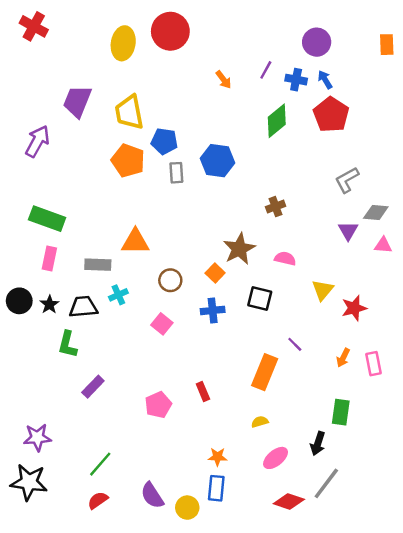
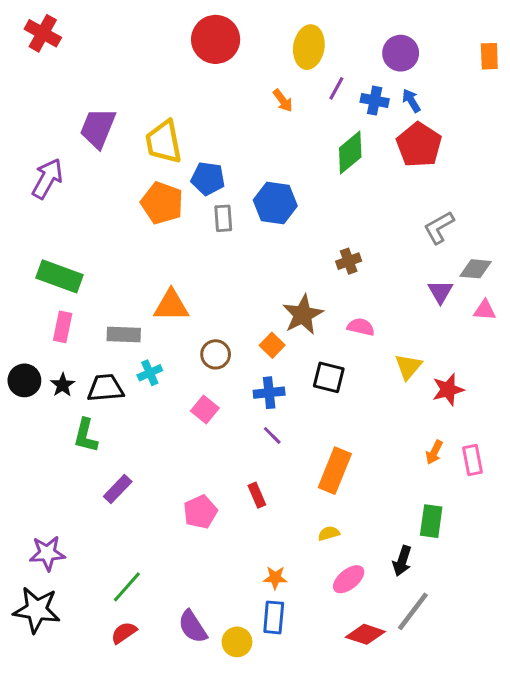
yellow ellipse: (123, 43) -> (309, 47), moved
purple line: (295, 344) -> (272, 435), moved

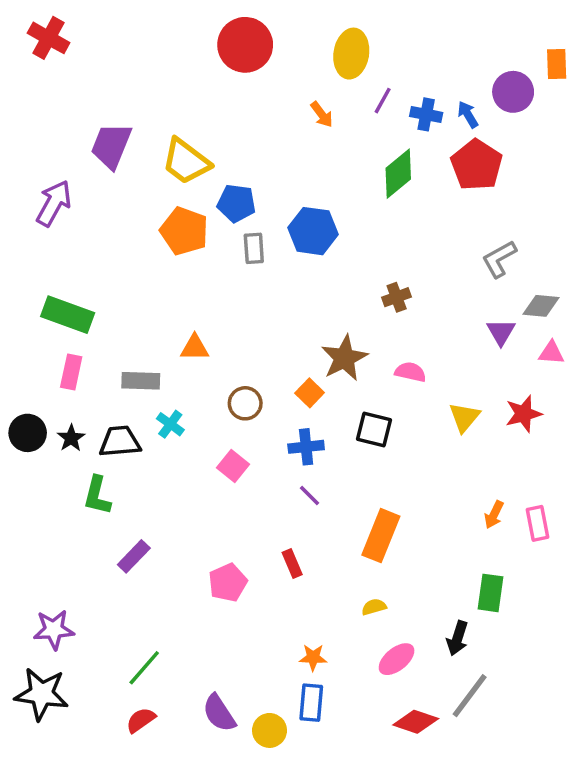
purple circle: (401, 53) -> (513, 92), moved
yellow trapezoid: (164, 142) -> (186, 161), turned -42
orange triangle: (171, 305) -> (195, 348), size x0.7
cyan cross: (150, 373) -> (170, 424), turned -30
red star: (448, 390) -> (524, 414), moved

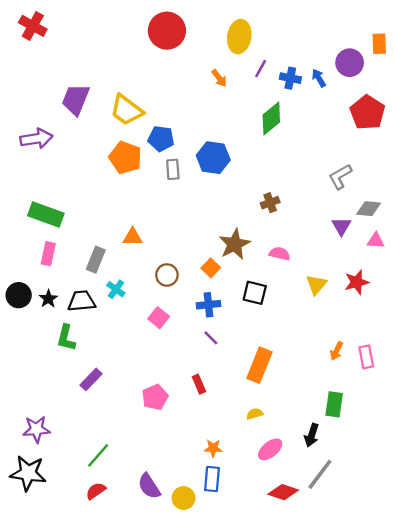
red pentagon: (477, 165) -> (367, 112), moved
purple arrow: (54, 203) -> (36, 139), turned 52
gray rectangle: (141, 381) -> (96, 260), turned -70

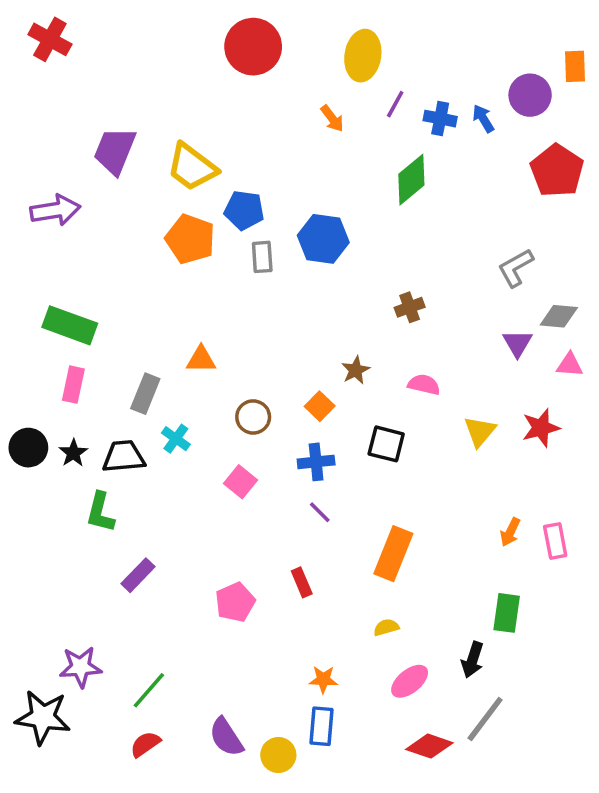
brown star: (235, 244) -> (356, 370), size x0.6
purple star: (36, 429) -> (81, 667), moved

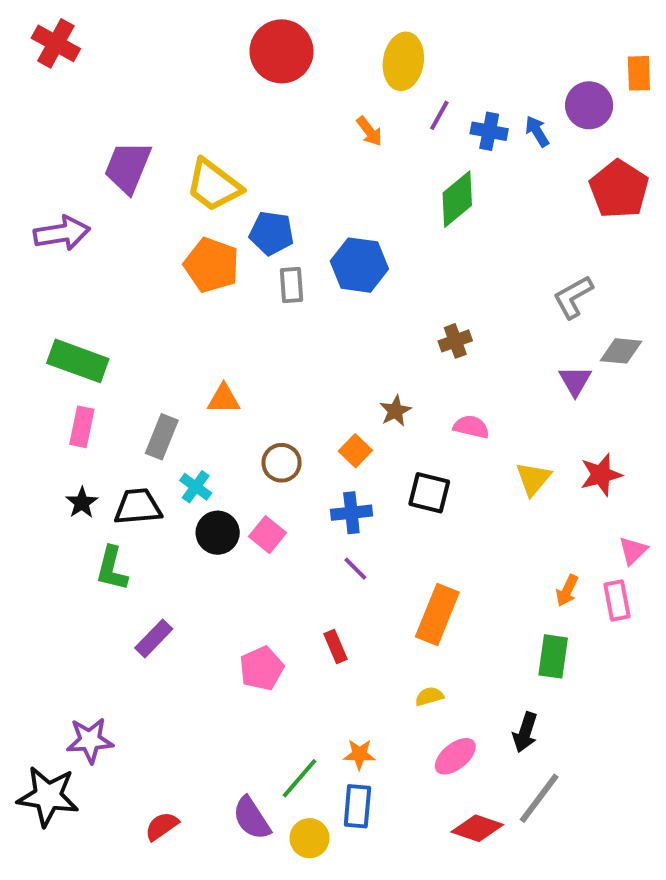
pink triangle: (570, 365) -> (633, 551), moved, turned -48
black circle: (28, 448) -> (218, 533), moved
green rectangle: (507, 613) -> (553, 656), moved
green line: (149, 690) -> (299, 778), moved

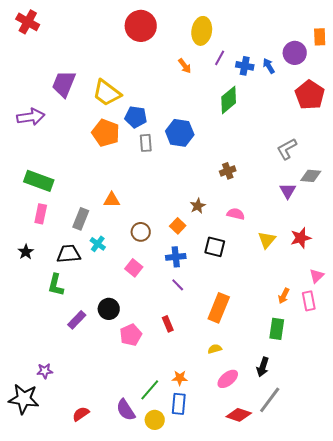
black star: (82, 503) -> (26, 252), moved
black circle: (218, 533) -> (109, 309), moved
purple star: (90, 740) -> (45, 371), size x0.7

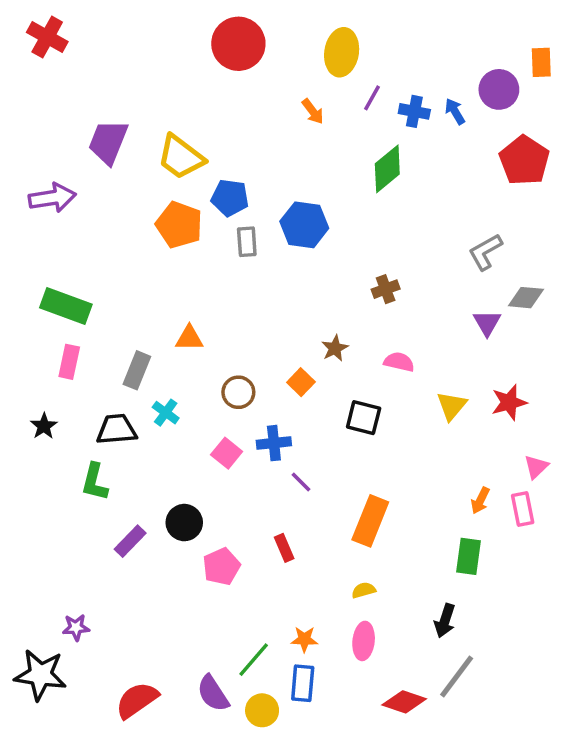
blue cross: (176, 257) -> (274, 443), moved
pink ellipse: (228, 379) -> (364, 641), moved, turned -45
red semicircle: (81, 414) -> (137, 700), size x1.5

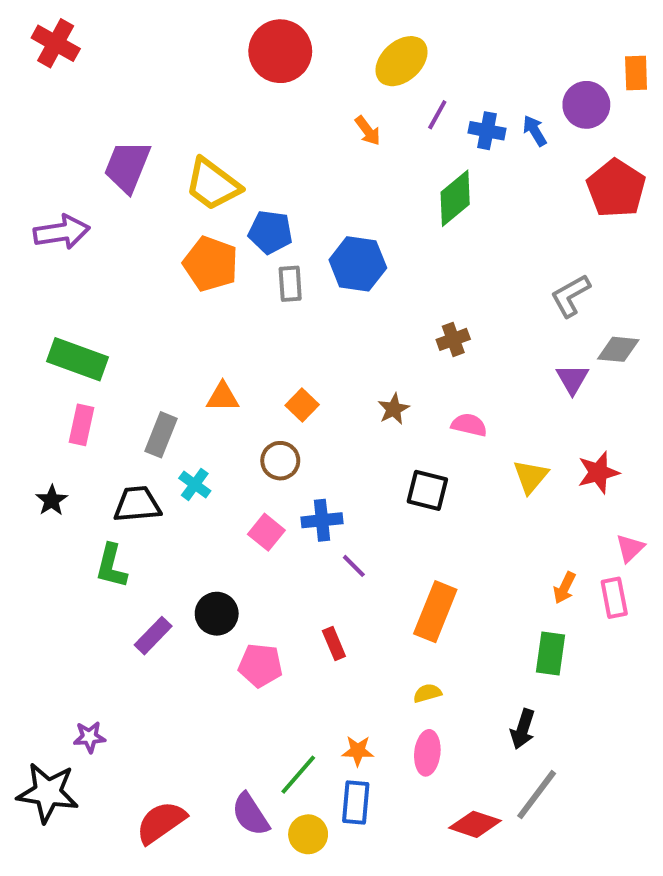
yellow ellipse: (342, 52) -> (402, 61), turned 39
orange square: (301, 382) -> (302, 405), moved
pink pentagon: (221, 567) -> (260, 665), turned 30

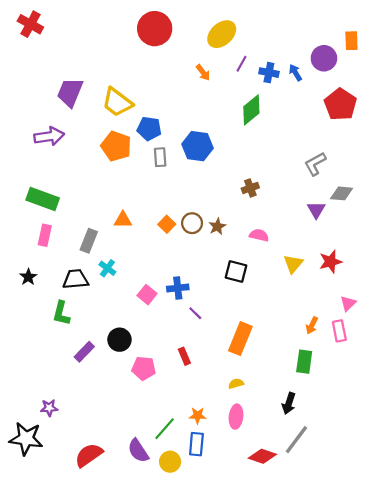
purple arrow: (62, 232) -> (49, 136), moved
brown circle: (280, 461) -> (192, 223), moved

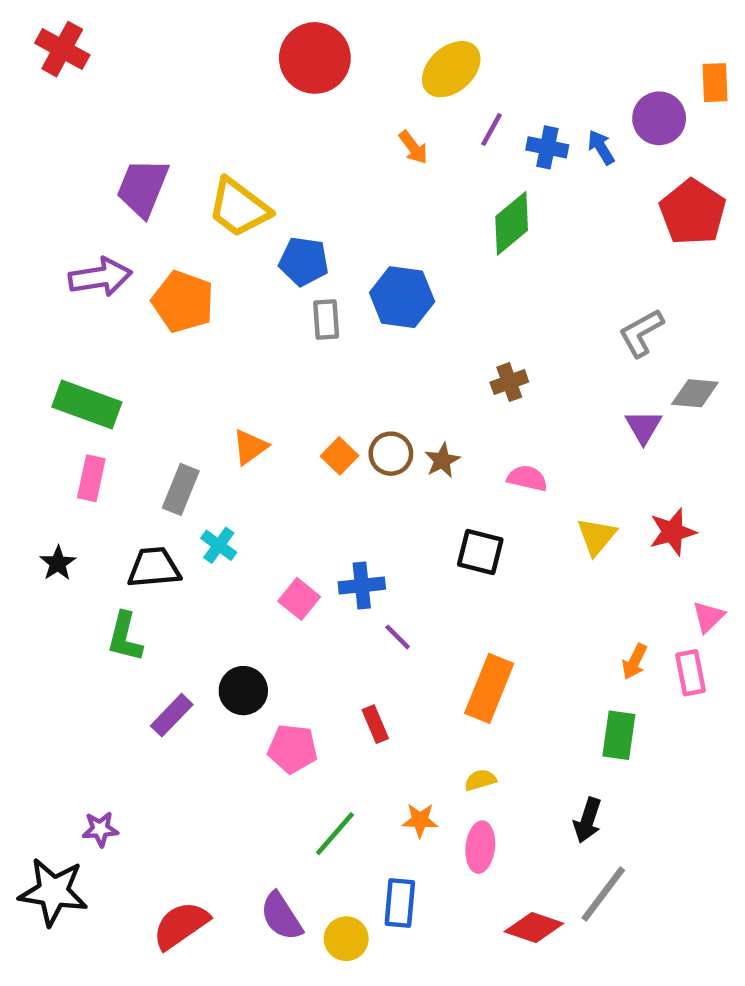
orange pentagon: (116, 146) -> (183, 302), moved
orange triangle: (123, 220) -> (250, 447), turned -36
orange star: (198, 416) -> (420, 820), moved
green line: (165, 429) -> (335, 834), moved

